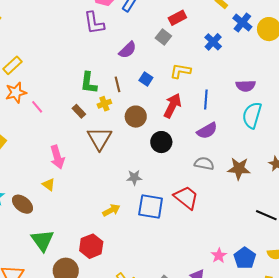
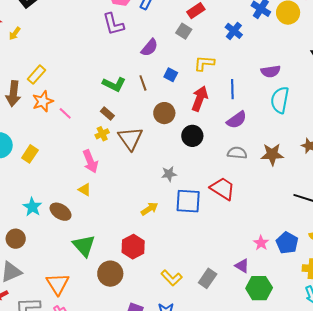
green L-shape: (89, 83) -> (114, 84), turned -65
yellow cross: (104, 104) -> (102, 134), moved

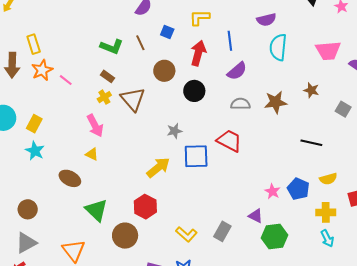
yellow rectangle: (37, 75) -> (34, 44), turned -54
cyan star: (32, 207) -> (35, 151), moved
yellow arrow: (149, 209) -> (158, 167), size x1.4

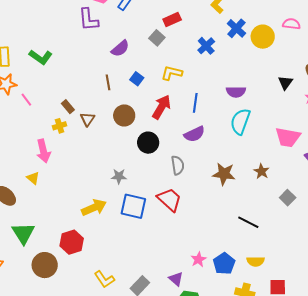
green L-shape: (112, 47) -> (41, 57), moved
brown triangle: (133, 99) -> (87, 119), moved, size x0.6
gray semicircle: (240, 104) -> (178, 165), moved, turned 66

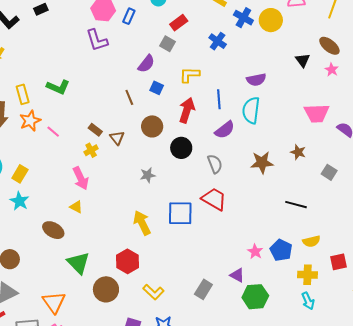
purple semicircle: (120, 49) -> (146, 64), moved
cyan semicircle: (240, 121) -> (251, 110), moved
gray star: (119, 176) -> (148, 175), moved
yellow arrow: (94, 208) -> (142, 223), turned -80
yellow L-shape: (104, 279) -> (153, 292), moved

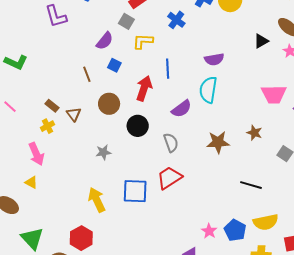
black triangle: (303, 60) -> (261, 41), turned 35
yellow L-shape: (190, 75) -> (143, 41), moved
blue line: (219, 99) -> (168, 69), moved
red trapezoid: (214, 199) -> (169, 178), turned -64
yellow semicircle: (311, 241) -> (266, 222), size x1.4

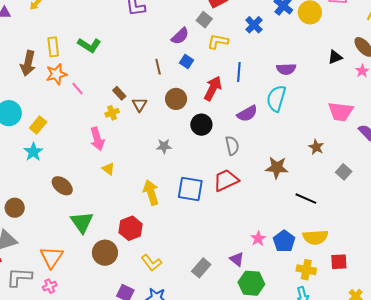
brown star: (218, 142) -> (277, 168), moved
yellow triangle: (31, 182) -> (108, 169), moved

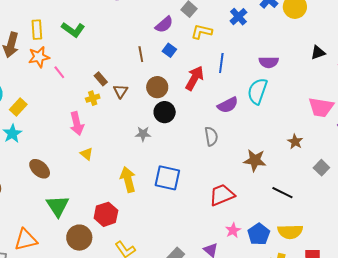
black circle: (201, 125) -> (165, 112), moved
red trapezoid: (226, 180) -> (222, 195), moved
orange triangle: (52, 257) -> (26, 240), turned 40

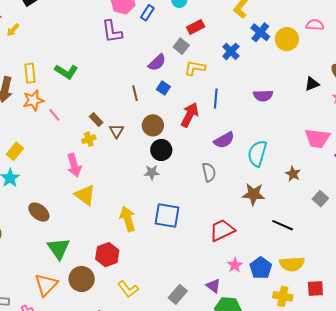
cyan semicircle: (257, 91) -> (257, 153), moved
gray star: (143, 134) -> (152, 172), moved
yellow triangle: (87, 154) -> (85, 195), size x1.6
orange triangle: (26, 240) -> (46, 285), moved, turned -30

